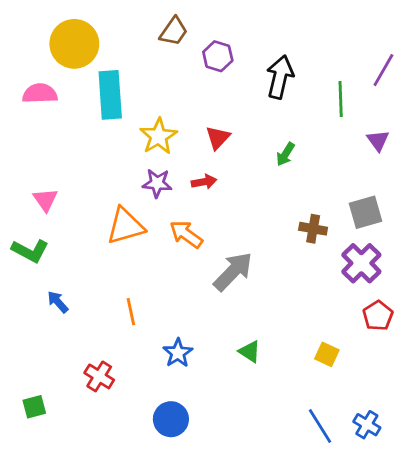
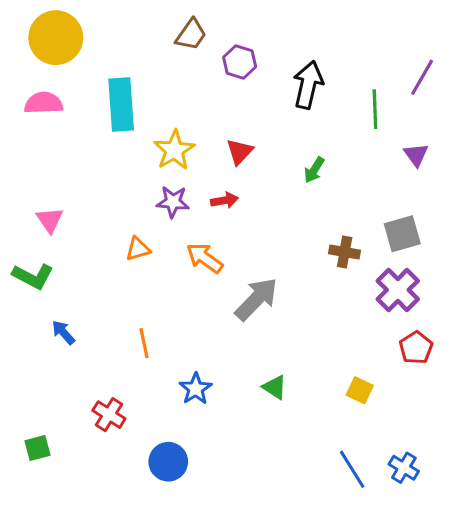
yellow circle: (74, 44) -> (56, 38), moved
orange triangle: (125, 226) -> (138, 249), size x0.6
blue circle: (171, 419) -> (168, 462), moved

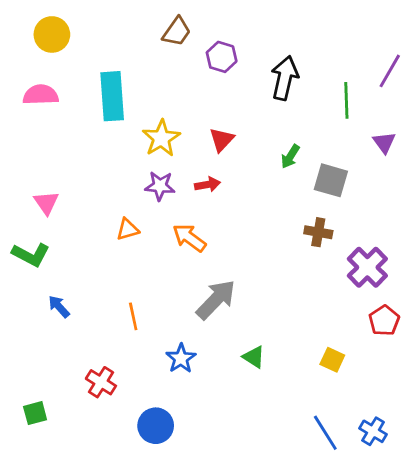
yellow circle: (56, 38) -> (52, 34), size x0.7
gray square: (402, 234) -> (331, 180), moved, turned 32
gray arrow: (256, 299) -> (216, 300), moved

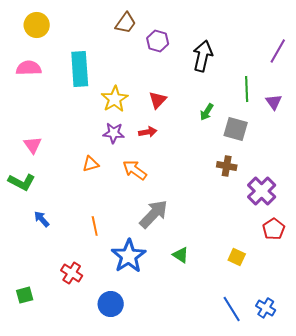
green line: (346, 100) -> (247, 89), moved
blue star: (181, 358) -> (129, 256), size x1.6

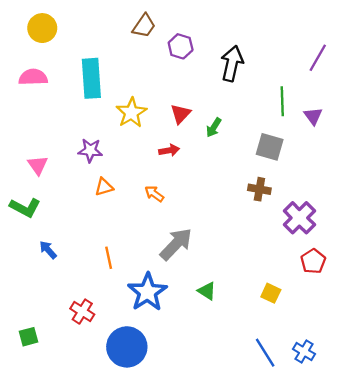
green arrow: (207, 112) -> (214, 127), moved
purple star: (114, 133) -> (90, 150), moved
orange arrow: (135, 170) -> (154, 194), size x0.7
blue circle: (111, 304) -> (127, 347), size x1.4

